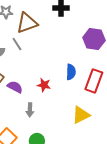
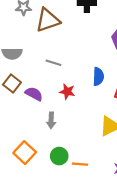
gray line: (17, 44) -> (53, 63), moved, turned -40

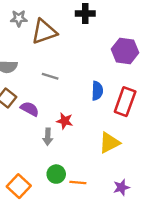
red star: (67, 92) -> (65, 121), moved
orange square: (25, 153) -> (19, 186), moved

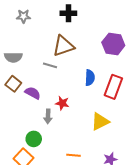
black cross: (85, 14) -> (68, 13), moved
brown triangle: (44, 32) -> (63, 46), moved
green circle: (56, 174) -> (34, 139), moved

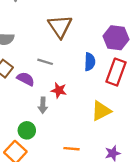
purple hexagon: (113, 44) -> (116, 38), moved
brown triangle: (63, 46) -> (60, 26), turned -45
gray line: (50, 65) -> (45, 62), moved

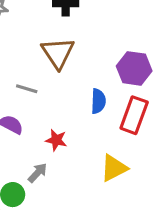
gray line: (45, 62) -> (27, 89), moved
gray arrow: (43, 105) -> (38, 173), moved, turned -140

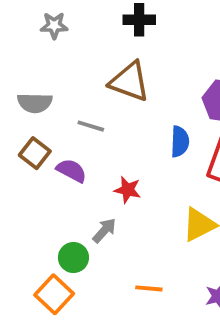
brown triangle: (58, 53) -> (130, 82), turned -36

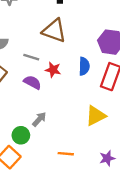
purple semicircle: (72, 171) -> (32, 82), moved
red star: (128, 190) -> (53, 70), moved

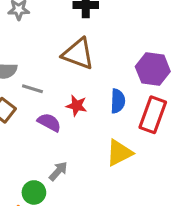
gray line: (31, 57) -> (32, 89), moved
yellow triangle: (96, 116) -> (119, 153), moved

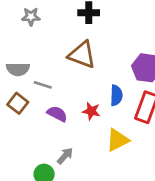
red star: (77, 106) -> (91, 111), moved

